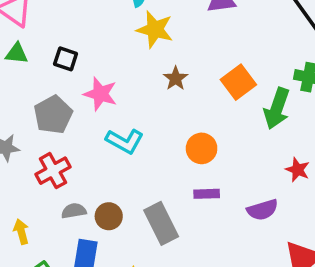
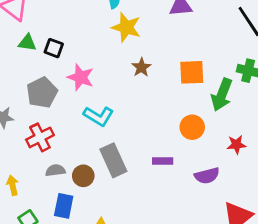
green triangle: (17, 53) -> (27, 43), moved
orange square: (238, 82) -> (192, 72), turned 32
orange circle: (202, 148) -> (192, 127), moved
red star: (298, 170) -> (236, 145), turned -30
gray rectangle: (161, 223) -> (113, 160), moved

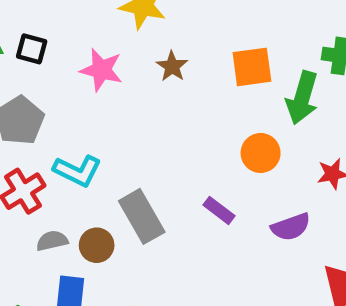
pink star: (81, 77) -> (101, 70), moved
cyan L-shape: (99, 116) -> (77, 171), moved
purple rectangle: (163, 161) -> (219, 210), turned 42

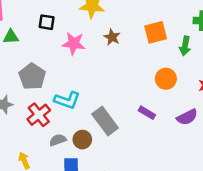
black square: (32, 49) -> (47, 22), moved
green arrow: (302, 98) -> (185, 46), size x0.7

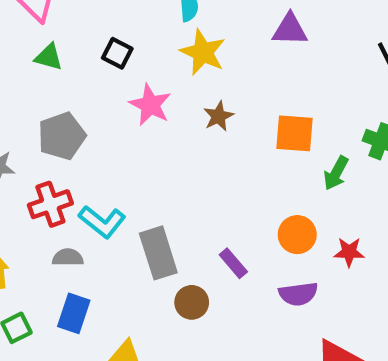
orange circle: (166, 79) -> (297, 235), moved
cyan L-shape: (67, 100) -> (102, 222), moved
brown circle: (82, 140) -> (192, 302), moved

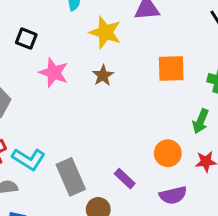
yellow star: (203, 52) -> (105, 32), moved
orange square: (294, 133) -> (171, 69), moved
green arrow: (336, 173) -> (201, 121), moved

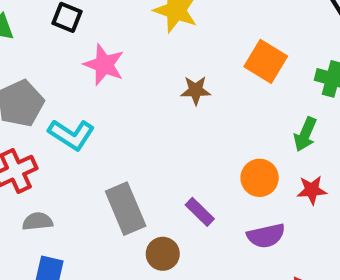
orange square: (171, 69) -> (266, 61), turned 32
brown star: (103, 75) -> (196, 90), moved, turned 30
cyan L-shape: (29, 159) -> (71, 135), moved

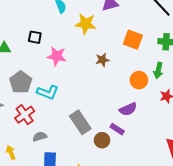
orange circle: (260, 178) -> (139, 80), moved
purple rectangle: (200, 212) -> (117, 129), moved
purple semicircle: (266, 236) -> (128, 109), moved

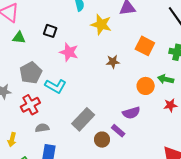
green arrow: (158, 70) -> (166, 79), turned 84
gray rectangle: (80, 122) -> (83, 119), turned 70
yellow arrow: (11, 152) -> (12, 140), turned -152

